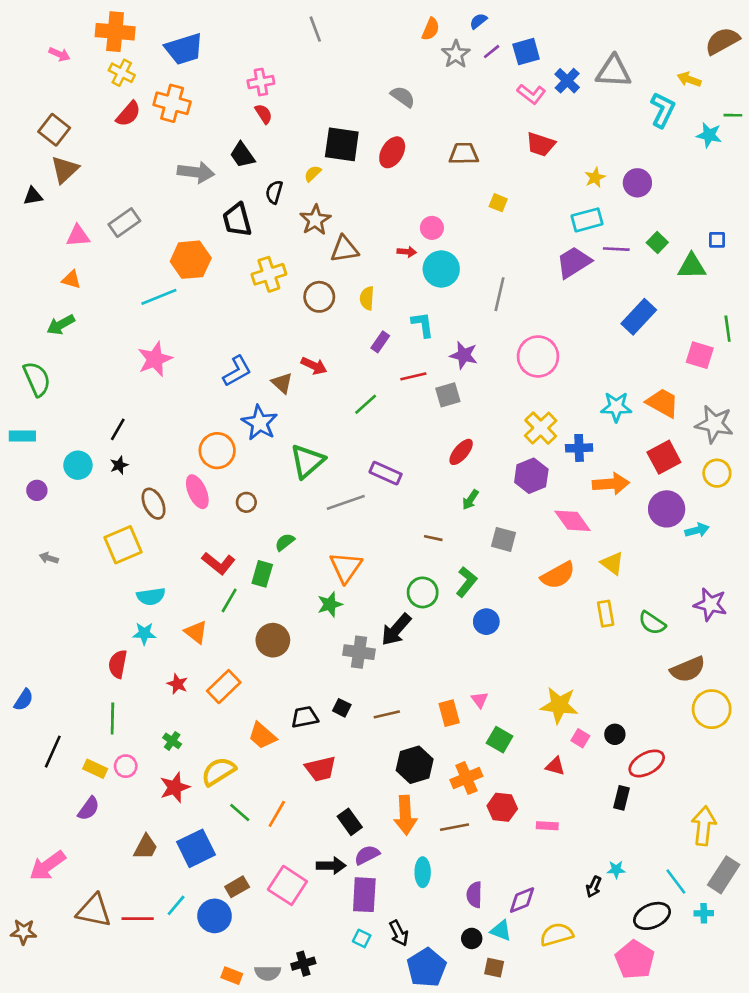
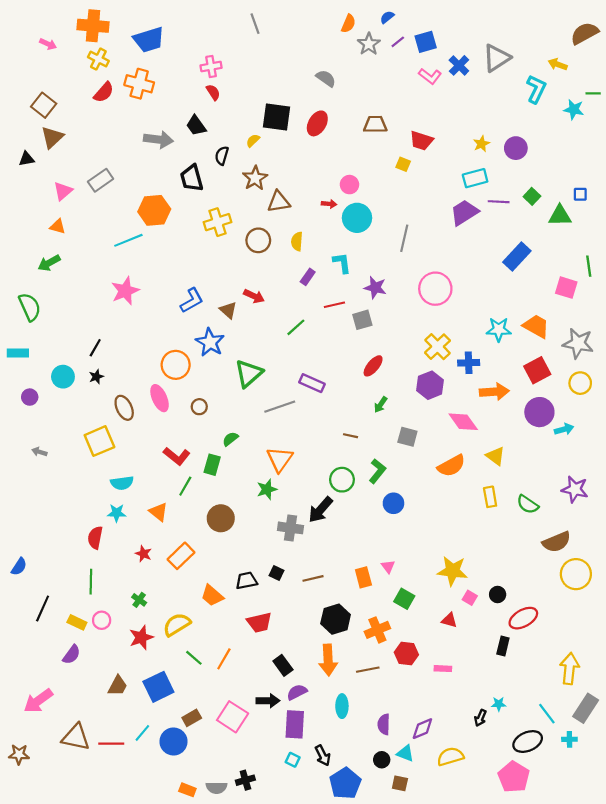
gray triangle: (614, 71) -> (497, 58), turned -36
red trapezoid: (541, 144) -> (421, 141), moved
pink triangle: (78, 236) -> (63, 191), turned -36

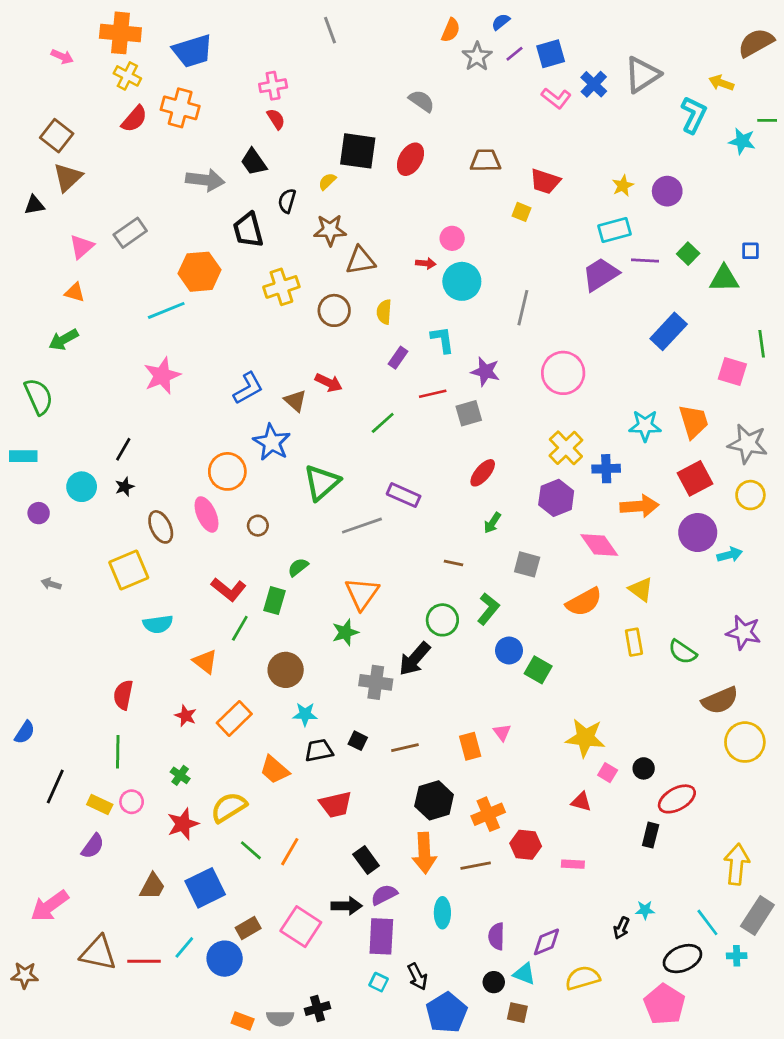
brown star: (255, 178) -> (330, 230), turned 30
orange trapezoid: (536, 326) -> (694, 422), turned 44
cyan star: (117, 513) -> (305, 714), moved
green square: (404, 599) -> (538, 670), moved

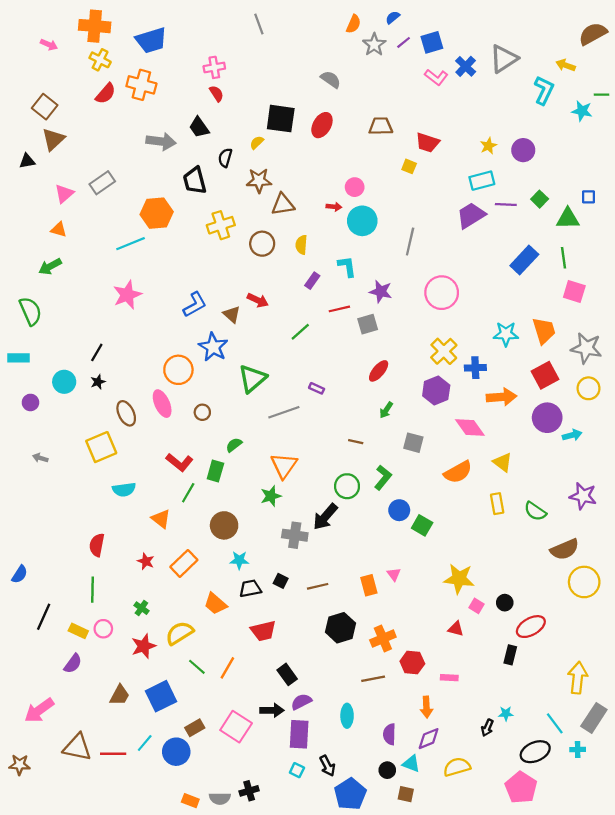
green line: (762, 344) -> (563, 258), moved
purple rectangle: (404, 495) -> (317, 388), size x0.6
orange arrow: (424, 853) -> (426, 707), moved, size x0.7

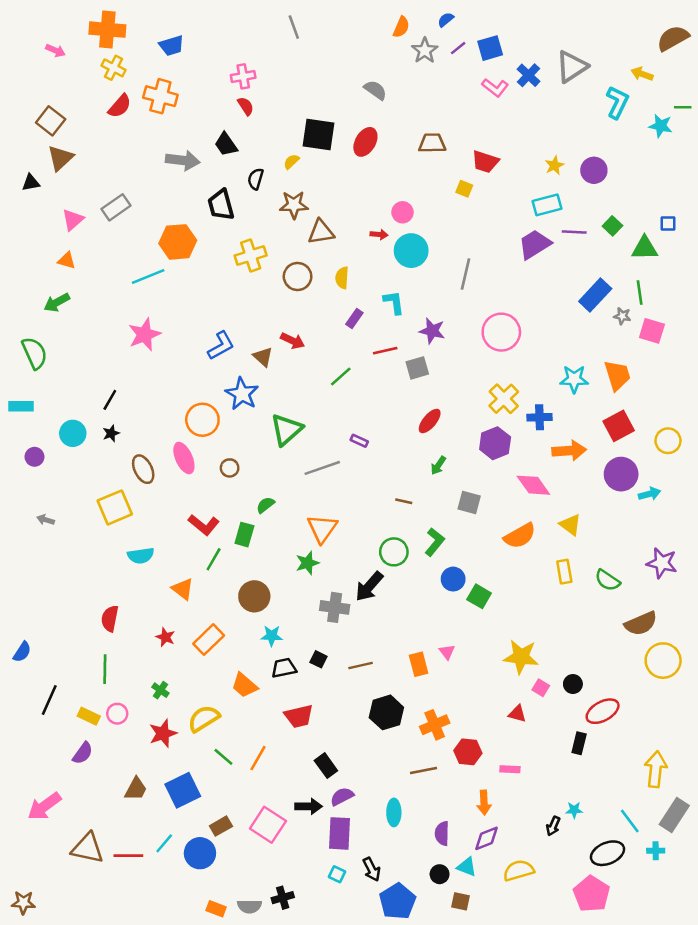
blue trapezoid: (151, 40) -> (172, 46), size x0.7
gray star: (586, 348) -> (622, 316), moved, size x0.5
brown star: (20, 765) -> (23, 903), moved

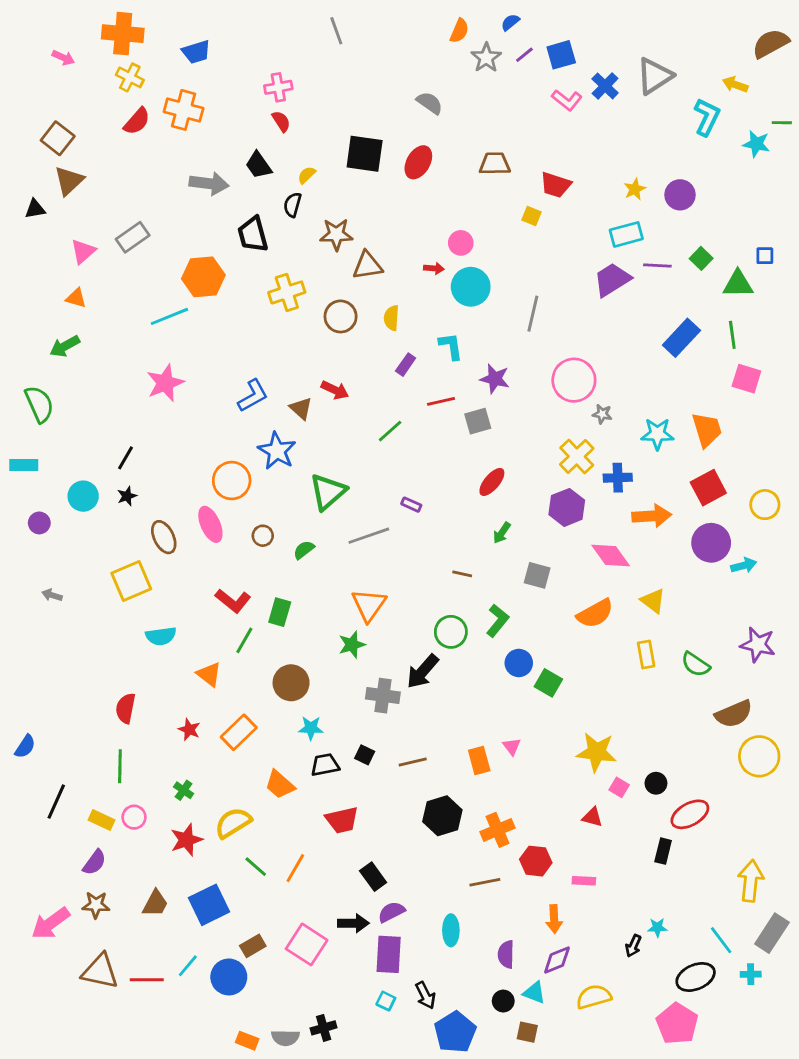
yellow semicircle: (291, 162) -> (307, 175), moved
gray star: (622, 316) -> (602, 414), moved
green semicircle: (265, 505) -> (304, 550), moved
brown star: (23, 903) -> (96, 905), moved

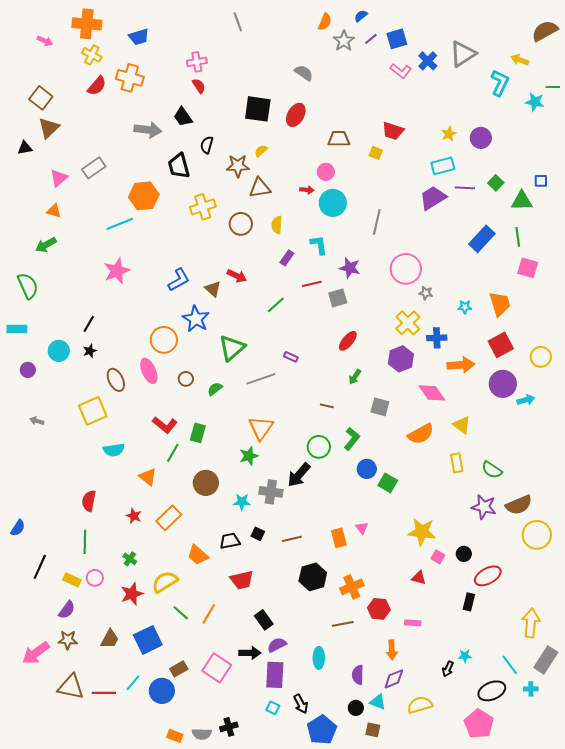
brown trapezoid: (495, 164) -> (339, 139), moved
yellow semicircle: (307, 175) -> (261, 151), moved
cyan star: (657, 434) -> (465, 307), size x0.6
purple star: (758, 645) -> (484, 507), moved
cyan star: (311, 728) -> (242, 502), moved

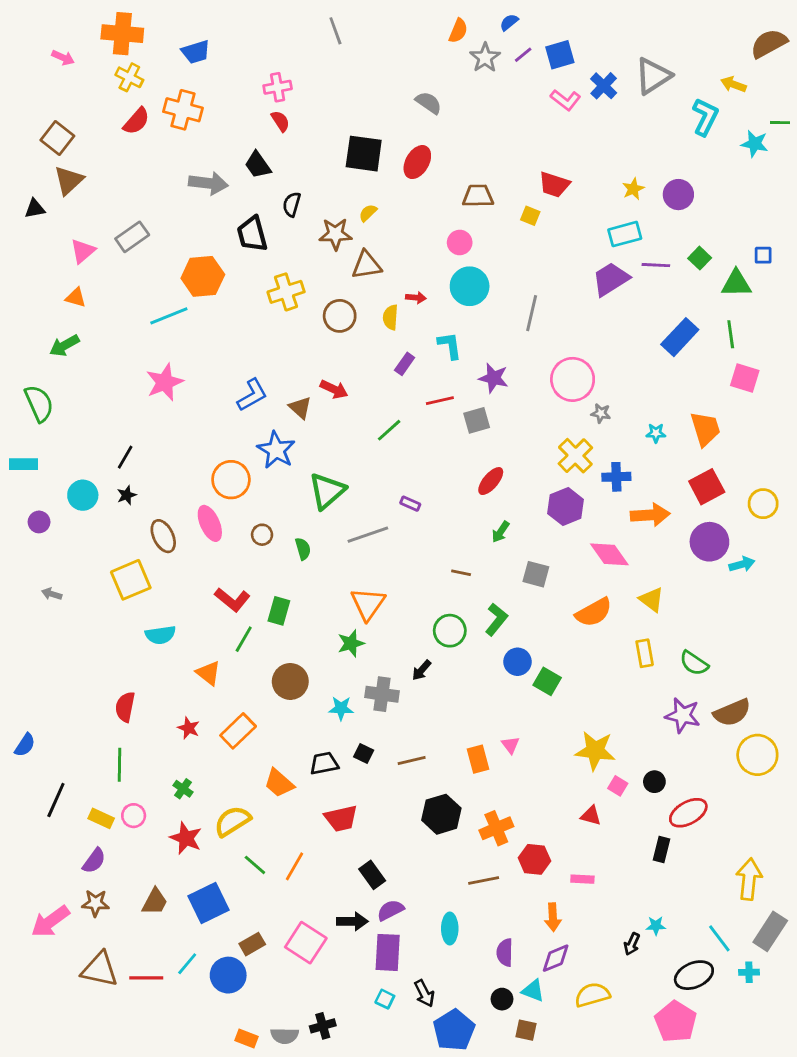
red arrow: (307, 190) -> (416, 298), moved
green semicircle: (215, 389) -> (303, 549), turned 112
black arrow: (299, 475) -> (422, 670), size x0.6
red star: (132, 594) -> (186, 838), turned -30

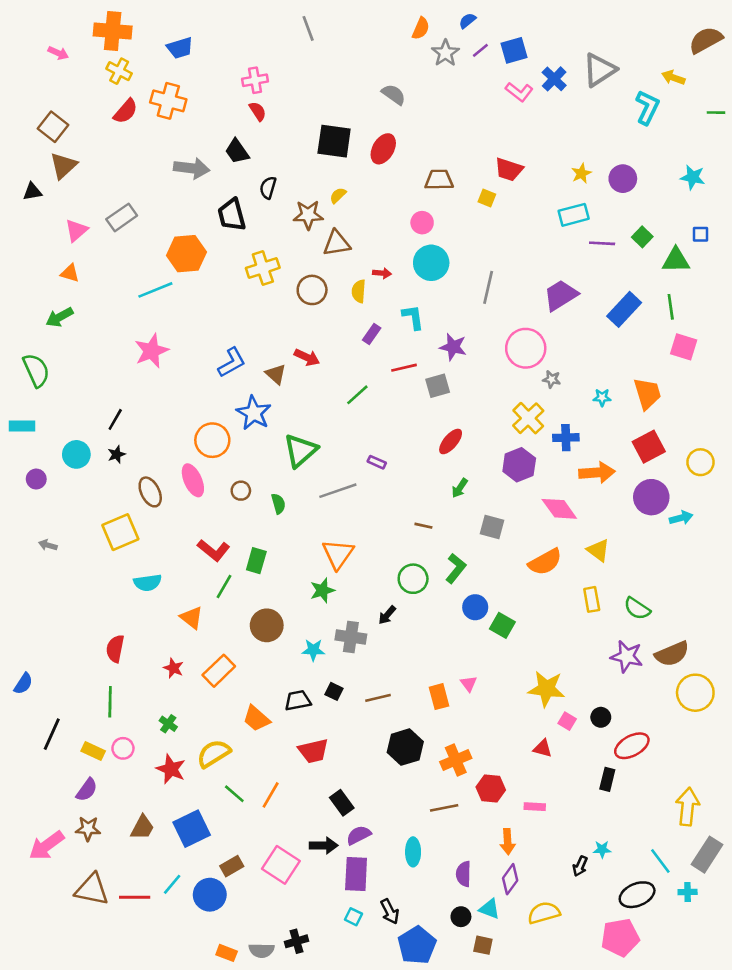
cyan star: (755, 144) -> (693, 177), moved
purple trapezoid: (611, 279) -> (561, 295), moved
purple diamond: (556, 958) -> (510, 879), turned -32
pink pentagon: (676, 1022) -> (620, 937), turned 30

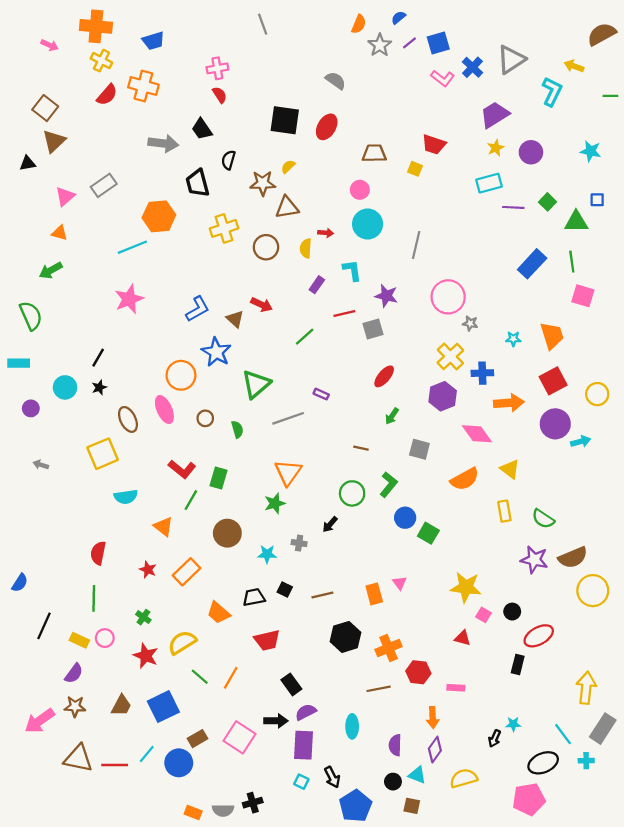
purple trapezoid: (561, 295) -> (495, 115), moved
gray cross: (351, 637) -> (299, 543), size x0.6

